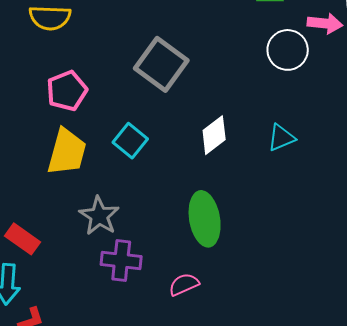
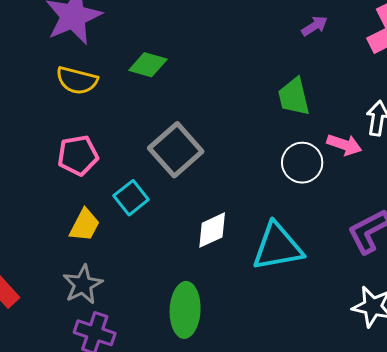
cyan triangle: (281, 138) -> (277, 247), size x1.8
cyan square: (130, 141) -> (131, 198), moved
yellow trapezoid: (67, 152) -> (85, 225), moved, size x0.7

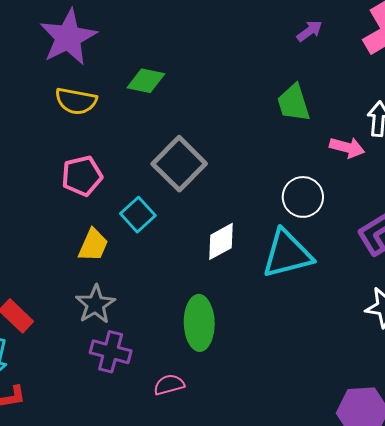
white circle: (302, 163) -> (303, 197), moved

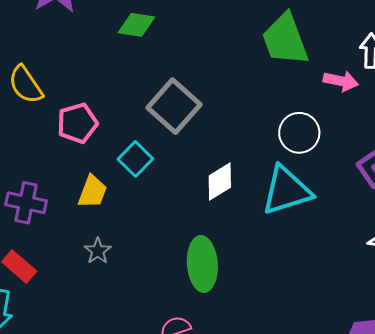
yellow semicircle: (76, 101) -> (26, 85), moved, turned 48
green trapezoid: (294, 103) -> (285, 39), size x1.4
gray star: (95, 304) -> (98, 251), size x0.7
purple cross: (111, 352) -> (26, 203), moved

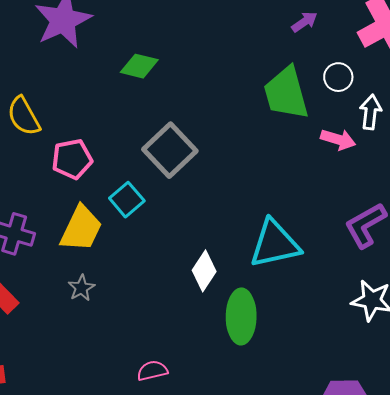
white circle: (299, 133) -> (338, 77), moved, size x0.7
white diamond: (220, 181) -> (204, 271), moved, turned -30
yellow trapezoid: (92, 192) -> (81, 229), size x1.4
green ellipse: (202, 264) -> (241, 316), moved

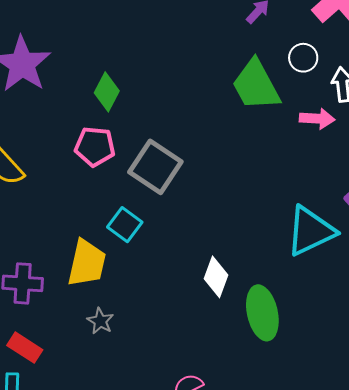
green diamond: (139, 66) -> (107, 92), turned -63
pink pentagon: (72, 159) -> (95, 147), moved, turned 30
cyan triangle: (275, 244) -> (311, 231), moved

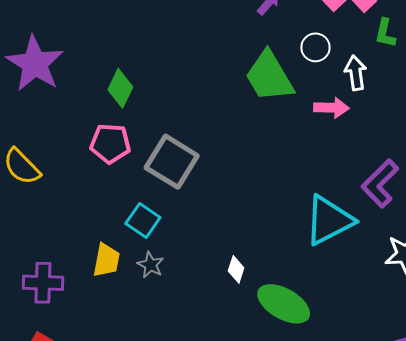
yellow trapezoid: (87, 263) -> (106, 260), size x0.7
white diamond: (216, 277) -> (236, 269), size x0.7
green ellipse: (262, 313) -> (284, 304), turned -46
gray star: (100, 321) -> (150, 265), moved

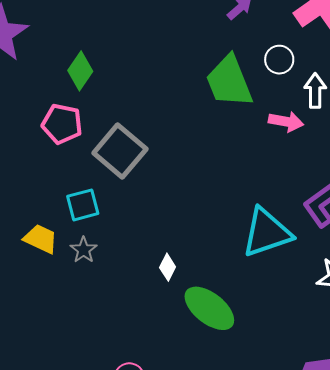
cyan square: (143, 220) -> (83, 205), turned 32
yellow trapezoid: (106, 260) -> (41, 239), turned -84

